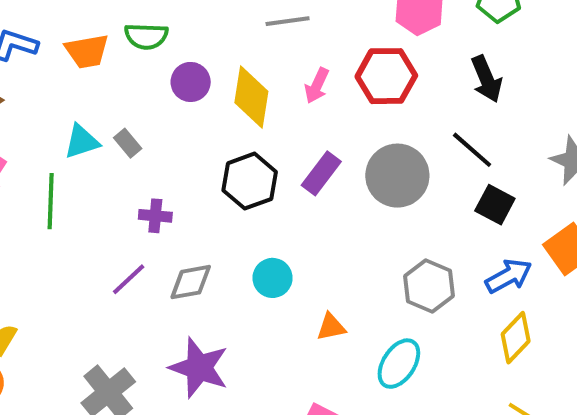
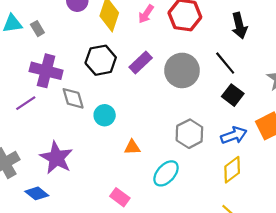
purple cross: (155, 216) -> (46, 71), size x1.8
gray diamond: (191, 282) -> (73, 98), moved, turned 75

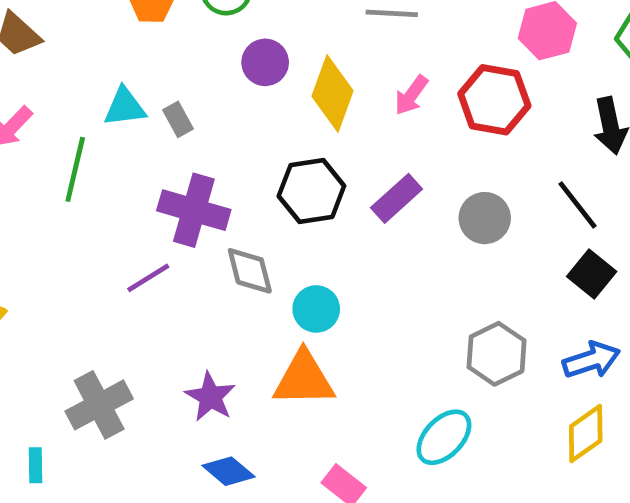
gray circle: (182, 70) -> (485, 218), size x0.7
orange triangle: (132, 147) -> (304, 379), moved, size x1.8
purple star: (56, 158) -> (210, 397), size x0.7
blue diamond: (37, 193) -> (228, 471), moved

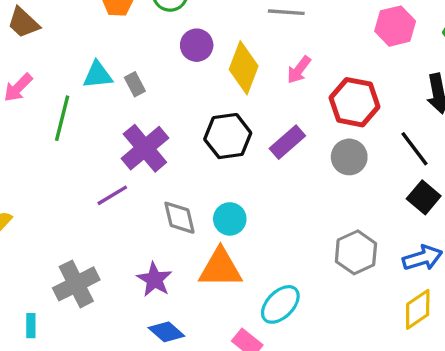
red hexagon: (494, 100) -> (354, 102), moved
purple cross: (194, 210) -> (145, 148), turned 33
gray diamond: (250, 271) -> (179, 218), moved
cyan ellipse: (444, 437) -> (280, 304), moved

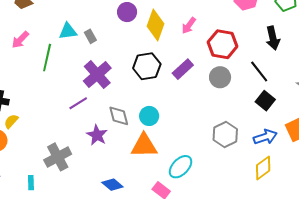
purple star: (154, 279) -> (97, 135), moved

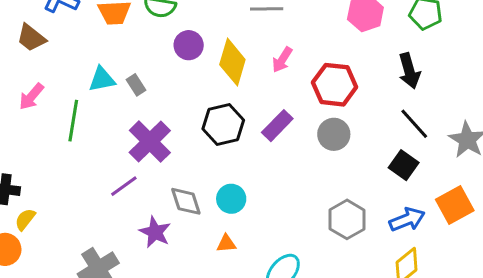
black line: (259, 72) -> (414, 124), moved
orange triangle: (144, 146) -> (226, 243), size x0.5

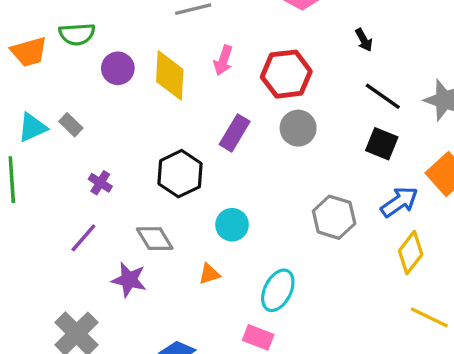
black arrow: (409, 71) -> (364, 40), size x0.6
black hexagon: (223, 124) -> (180, 174), moved
purple cross: (150, 142) -> (100, 183), size x0.5
cyan circle: (231, 199) -> (232, 225), moved

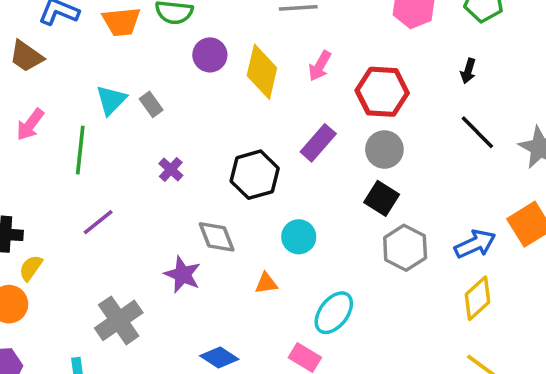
black arrow: (364, 40) -> (468, 71), turned 35
cyan triangle: (32, 127) -> (111, 100), turned -32
black square: (382, 144) -> (382, 198), moved
purple line: (83, 238) -> (98, 222), moved

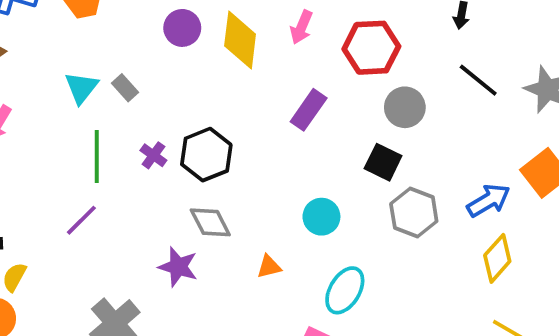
gray circle: (384, 149) -> (405, 107), moved
green line: (80, 150) -> (97, 156), moved
black hexagon: (255, 175) -> (206, 155), moved
cyan circle: (299, 237) -> (321, 217), moved

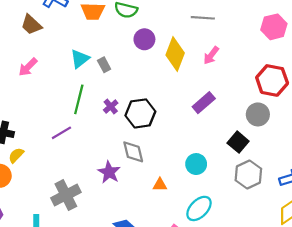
red hexagon: (371, 48) -> (272, 80), moved

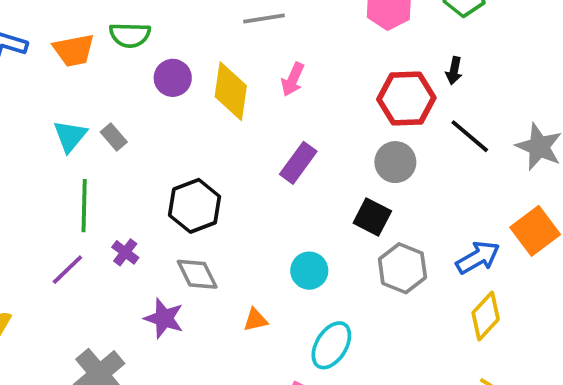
purple cross: (111, 107) -> (125, 252), moved

